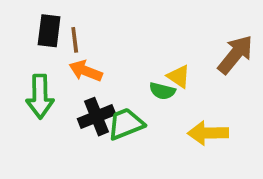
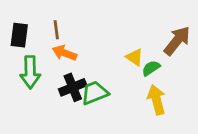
black rectangle: (49, 31) -> (19, 35), moved
green semicircle: (162, 91) -> (151, 68), moved, turned 132
yellow arrow: (208, 133) -> (156, 100), turned 76

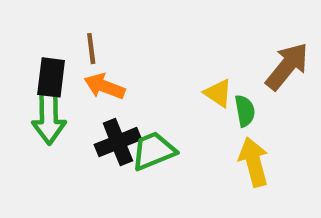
black rectangle: (19, 35) -> (51, 77), moved
green semicircle: (151, 68) -> (245, 111), turned 114

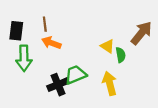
black rectangle: (51, 77) -> (16, 31), moved
black cross: (118, 142) -> (58, 85), moved
yellow arrow: (254, 162) -> (110, 83), moved

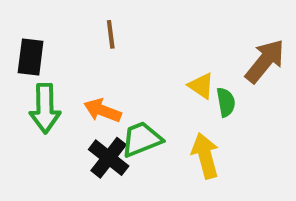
brown line: (45, 24) -> (111, 34), moved
orange arrow: (51, 43) -> (102, 110), moved
black cross: (58, 85) -> (109, 158), turned -30

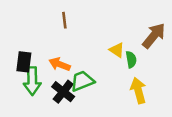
black rectangle: (31, 57) -> (24, 62), moved
green arrow: (45, 108) -> (32, 81), moved
yellow arrow: (205, 156) -> (138, 90), moved

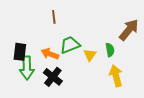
yellow triangle: (117, 50) -> (90, 55), moved, turned 32
green trapezoid: (82, 81) -> (70, 45), moved

